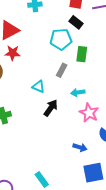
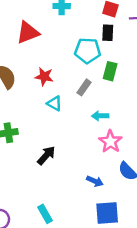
black rectangle: (76, 22) -> (108, 33), turned 48
red star: (13, 53) -> (44, 77), moved
black arrow: (51, 108) -> (46, 155), moved

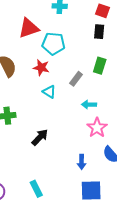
cyan pentagon: (88, 51) -> (53, 44), moved
blue arrow: (95, 181) -> (82, 162), turned 64

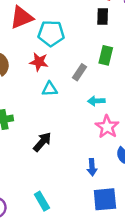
cyan triangle: (49, 92) -> (50, 89), turned -32

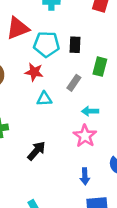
black rectangle: (103, 17) -> (75, 45), moved
pink star: (107, 127) -> (85, 136), moved

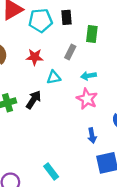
red star: (34, 72) -> (35, 57), moved
cyan triangle: (44, 99) -> (54, 77), moved
black arrow: (36, 151) -> (34, 100), moved

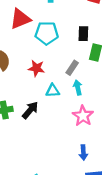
black rectangle: (67, 17) -> (83, 34), moved
cyan arrow: (88, 76) -> (78, 87), moved, turned 80

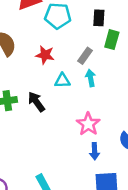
black arrow: (30, 110) -> (36, 102), turned -78
pink star: (83, 116) -> (88, 124), moved

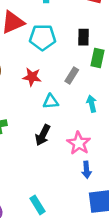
cyan arrow: (91, 78) -> (92, 104), moved
black arrow: (36, 102) -> (43, 135), moved, turned -115

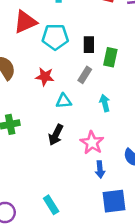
black rectangle: (84, 37) -> (89, 45), moved

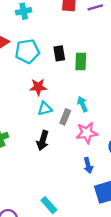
gray rectangle: (85, 75) -> (65, 117), moved
red star: (45, 77) -> (38, 87), moved
pink star: (92, 143) -> (87, 133), moved, turned -30

